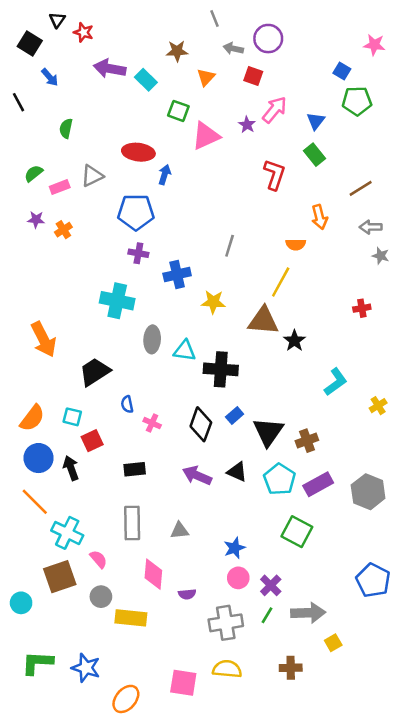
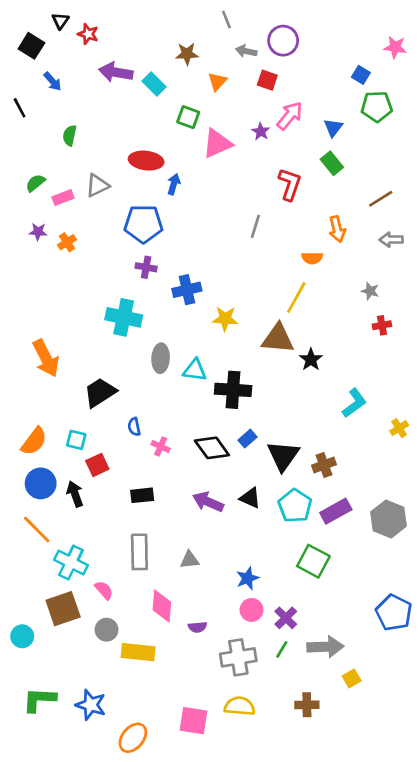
gray line: (230, 246) -> (255, 226), moved
gray star: (381, 256) -> (370, 291), moved
black diamond: (201, 424) -> (212, 448), turned -56

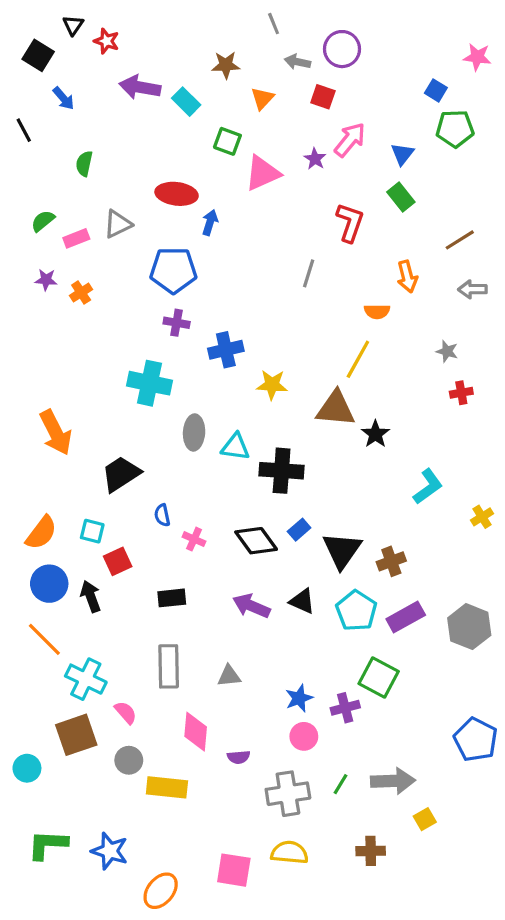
purple cross: (286, 618) -> (345, 708), moved, turned 30

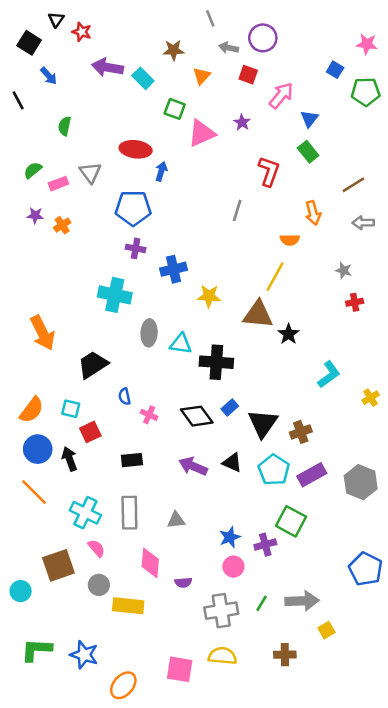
green pentagon: (455, 129) -> (366, 92), moved
pink arrow: (350, 140) -> (281, 95), moved
gray triangle: (118, 224) -> (90, 173), turned -40
cyan cross: (86, 679) -> (85, 513), moved

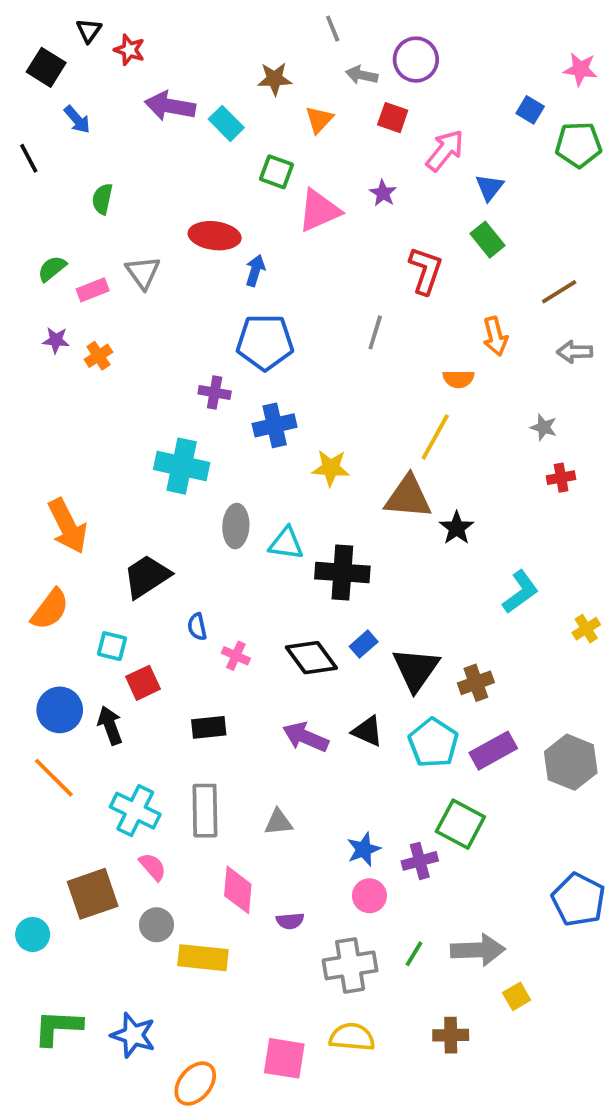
blue pentagon: (133, 208) -> (265, 342), moved
orange semicircle: (32, 410) -> (50, 609), moved

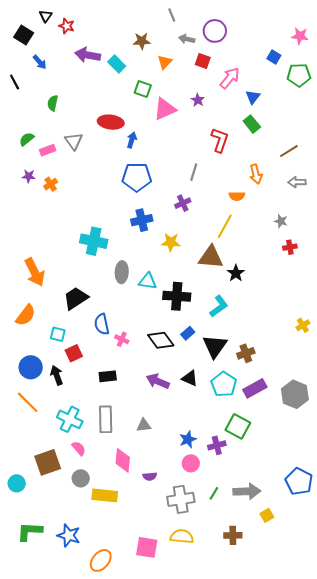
purple cross: (215, 392) -> (183, 203), moved, turned -35
cyan L-shape: (520, 592) -> (219, 306), moved
blue semicircle: (197, 627) -> (102, 324), size x1.5
blue pentagon: (578, 900) -> (299, 481), moved

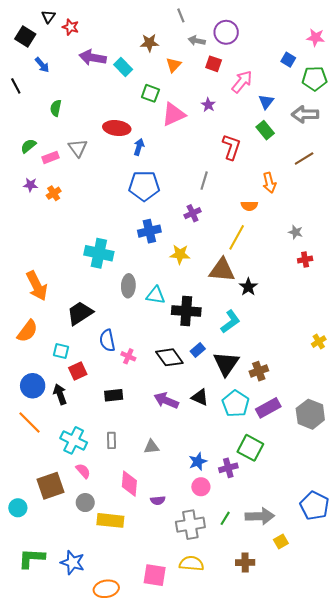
gray arrow: (297, 182) -> (305, 114), moved, size x1.4
gray rectangle: (106, 419) -> (112, 440), size x0.6
orange ellipse: (101, 560) -> (106, 589), turned 40

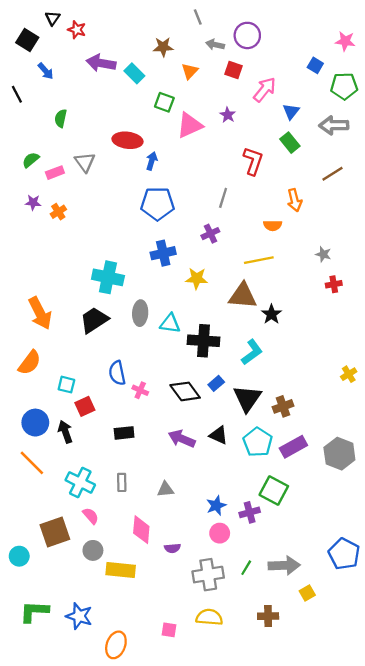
yellow line: (237, 237) -> (259, 260), turned 50
black trapezoid: (80, 313) -> (94, 320), moved
pink square: (155, 575) -> (169, 630), size x0.6
orange ellipse: (106, 589) -> (116, 645), turned -60

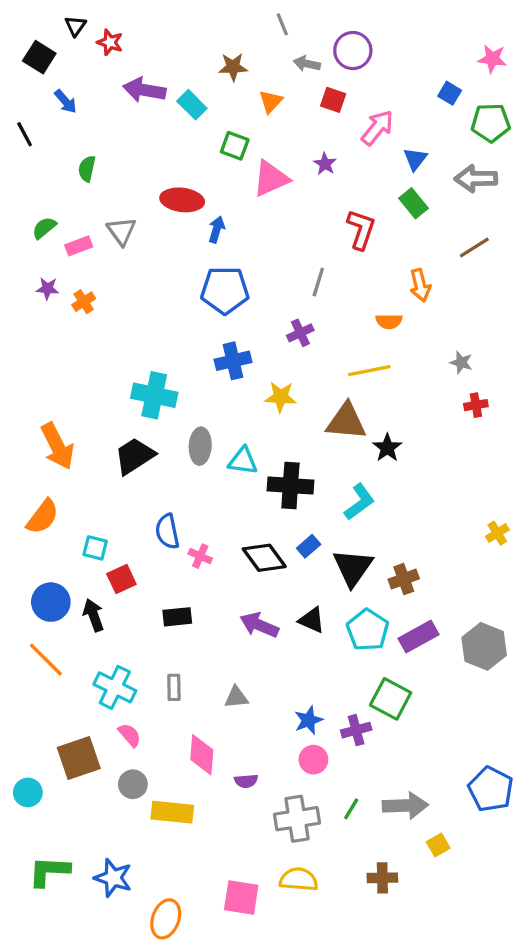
pink square: (169, 630) -> (241, 898), size x1.6

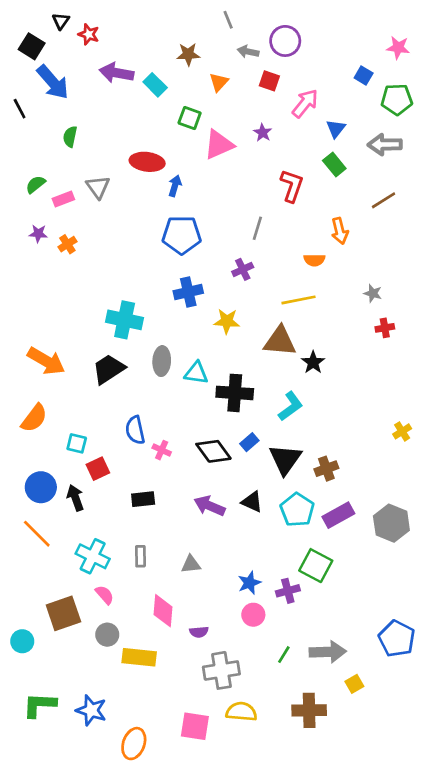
blue arrow: (66, 101) -> (53, 82), size x1.8
orange arrow: (57, 446) -> (46, 361), turned -33
gray cross: (297, 819) -> (221, 670), moved
brown cross: (382, 878) -> (309, 710), size x1.4

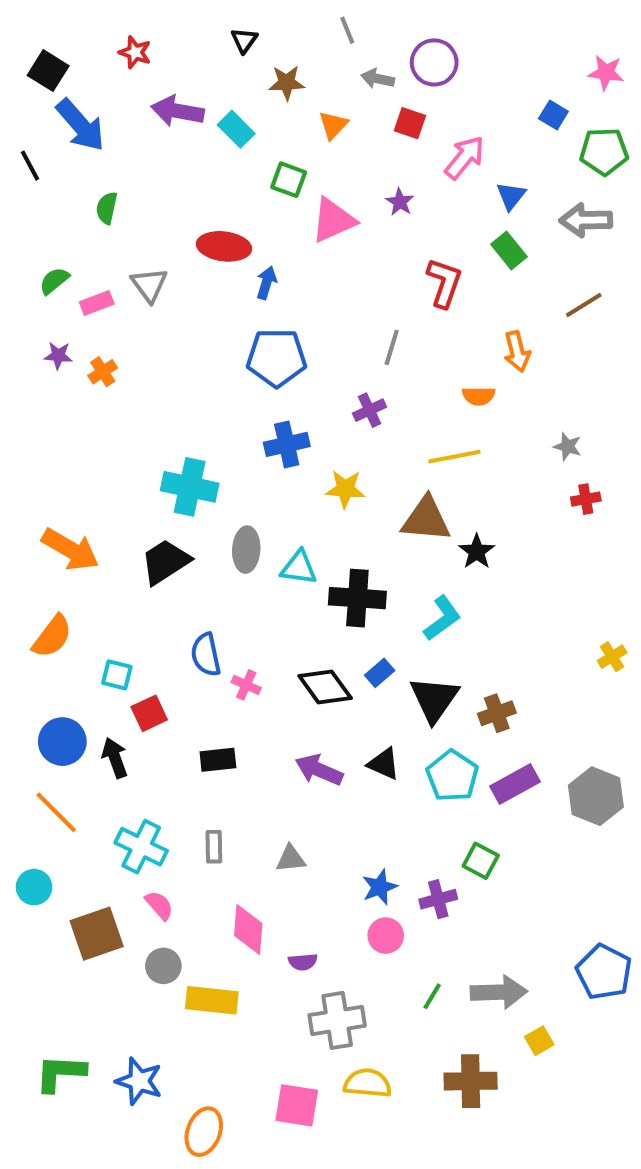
black triangle: (61, 21) -> (244, 40), moved
green square: (316, 566) -> (481, 861), size x0.7
cyan circle: (22, 641) -> (34, 887), moved

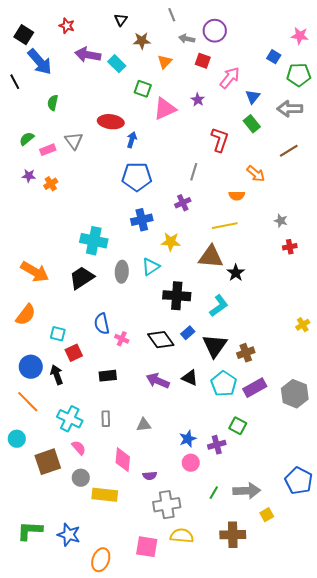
orange arrow: (517, 351) -> (256, 174), turned -36
cyan triangle: (299, 568) -> (151, 267), moved, turned -42

